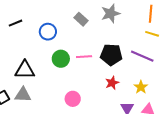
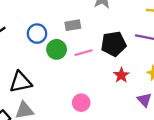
gray rectangle: (81, 19) -> (73, 25), moved, turned -40
green circle: (61, 59) -> (57, 49), moved

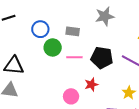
red star: (121, 75) -> (91, 84), moved
pink circle: (81, 103) -> (71, 96), moved

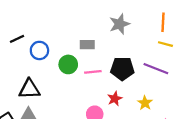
blue circle: (40, 29) -> (39, 50), moved
yellow star: (129, 93) -> (145, 103), moved

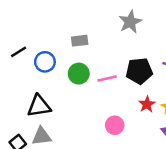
gray rectangle: (87, 45) -> (80, 41), moved
red star: (115, 99) -> (147, 104), moved

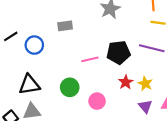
green circle: (79, 74) -> (70, 87), moved

